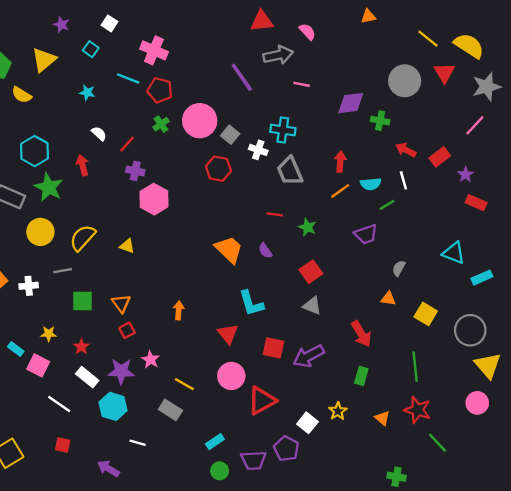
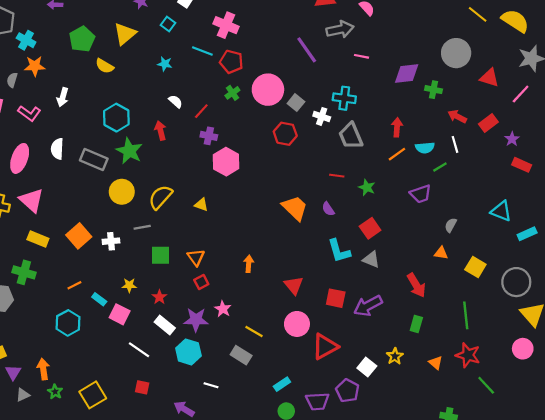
red triangle: (444, 73) -> (489, 78), moved, turned -42
cyan L-shape: (251, 303) -> (339, 251), moved

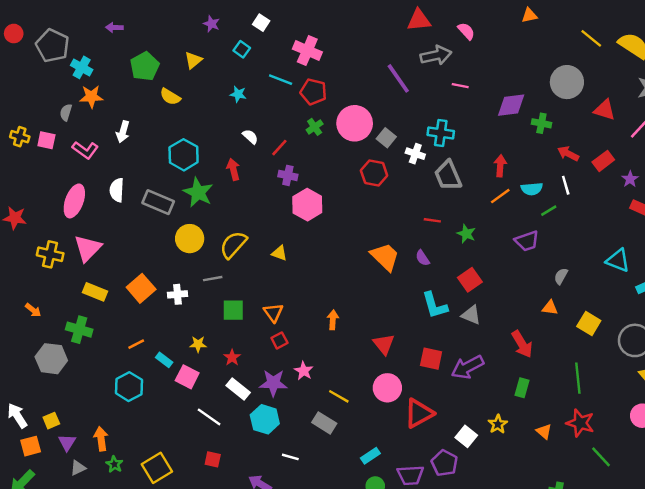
yellow triangle: (125, 34) -> (193, 60), size x0.7
pink triangle: (31, 200) -> (88, 248), turned 32

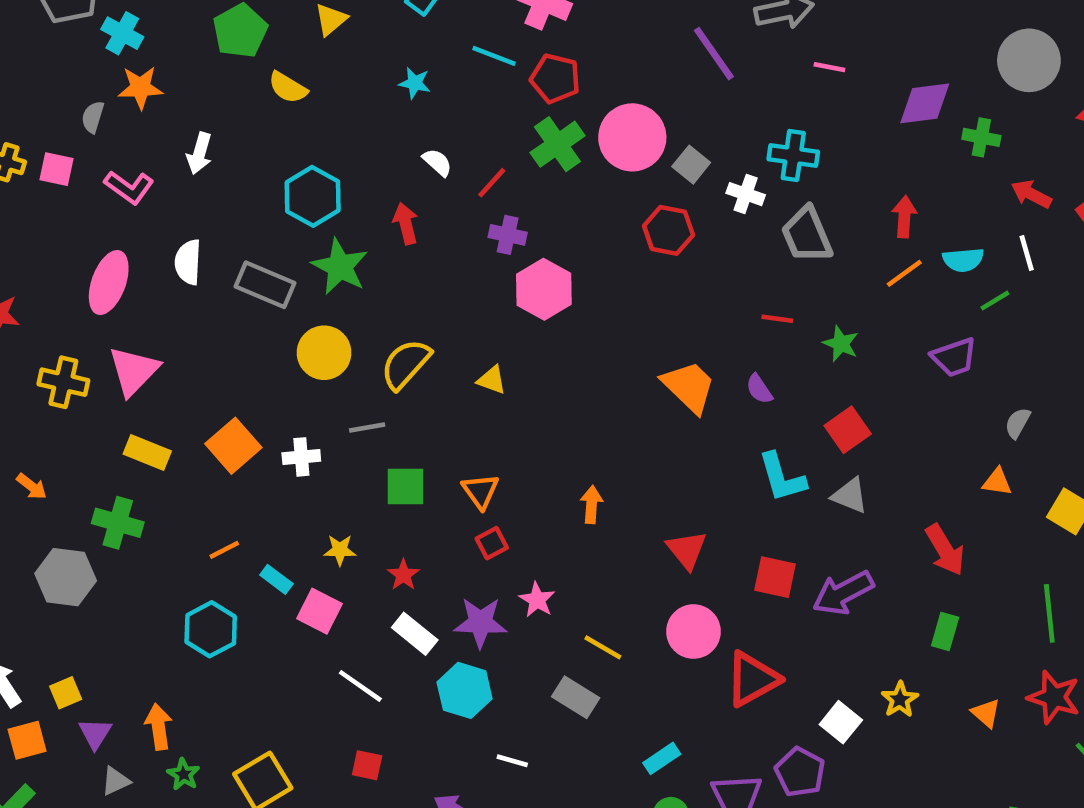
green cross: (315, 127) -> (557, 144), size x1.6

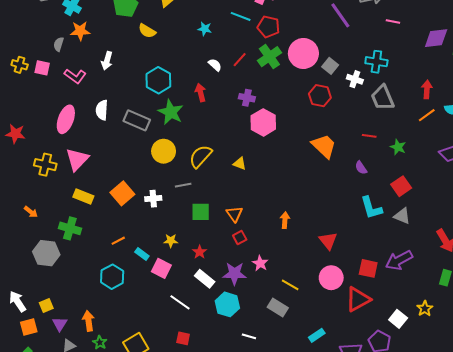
red line: (492, 183) -> (240, 60), moved
orange trapezoid: (689, 387) -> (324, 146), moved
red square: (775, 577) -> (368, 268), moved

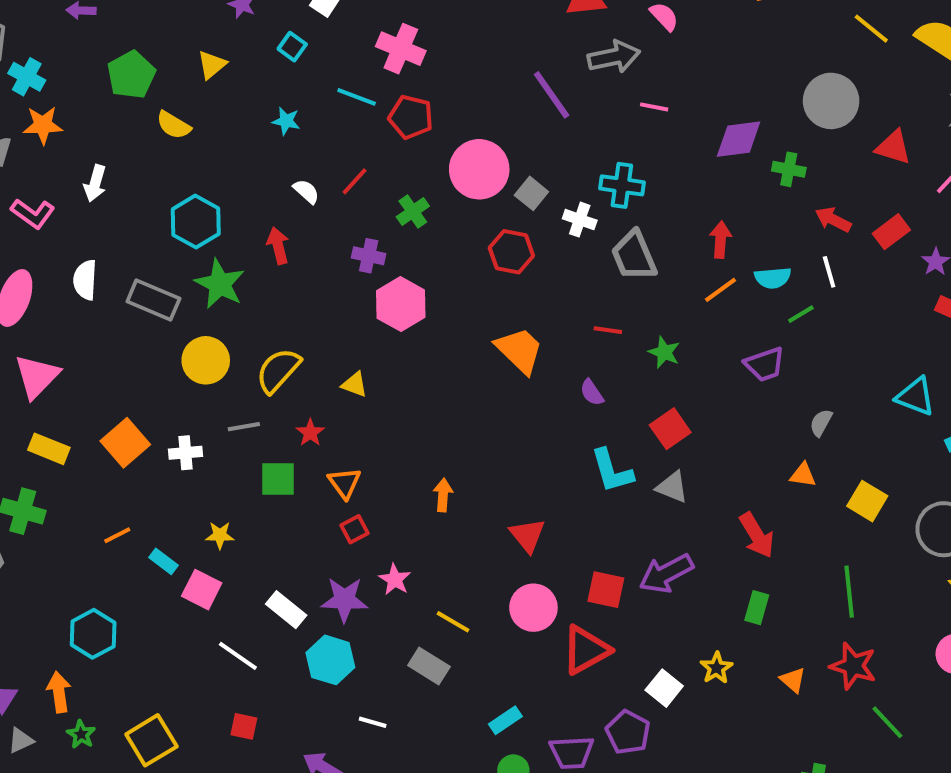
green cross: (269, 57) -> (413, 212), moved, size x0.7
red star: (200, 252) -> (310, 433), moved
cyan hexagon: (112, 277) -> (93, 634), moved

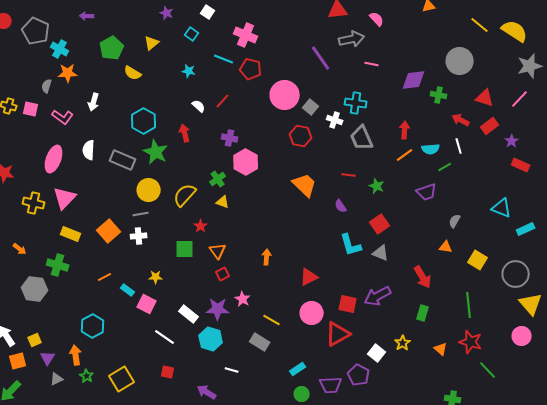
red triangle: (893, 147) -> (485, 98), moved
green cross: (413, 212) -> (218, 179), moved
gray line: (244, 427) -> (141, 214), moved
red triangle: (527, 535) -> (309, 277), turned 42

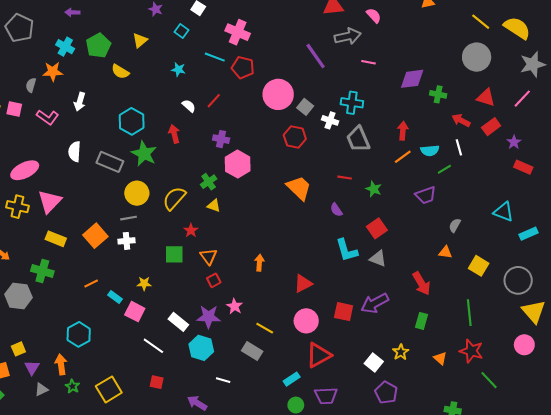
cyan cross: (60, 49) -> (65, 47), moved
gray circle: (460, 61) -> (477, 57), moved
pink ellipse: (54, 159) -> (25, 170), moved, turned 44
red triangle: (338, 334) -> (319, 355), moved
purple pentagon: (359, 375) -> (386, 393), moved

